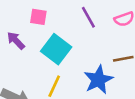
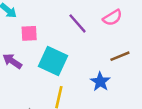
blue star: (98, 80) -> (100, 82), size x0.7

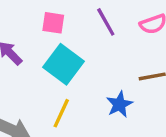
pink square: (29, 33) -> (53, 23), moved

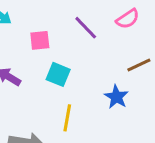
cyan square: (63, 64) -> (58, 74), size x0.7

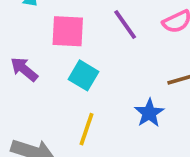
pink square: (40, 40) -> (68, 31), size x1.4

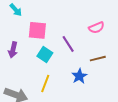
purple line: (125, 24) -> (68, 44), moved
purple arrow: (24, 69) -> (13, 50), turned -119

